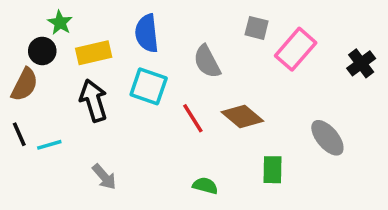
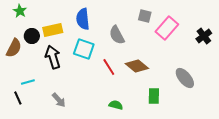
green star: (60, 23) -> (20, 11), moved
black circle: (42, 51) -> (32, 36), moved
black line: (19, 134) -> (18, 98), moved

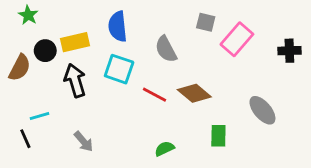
black cross: (204, 36) -> (289, 51), turned 35
red line: (109, 67) -> (155, 95), turned -30
green semicircle: (116, 105) -> (164, 149), turned -40

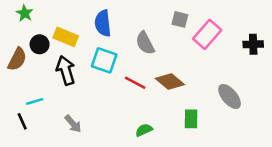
yellow rectangle: (75, 42) -> (66, 37), turned 35

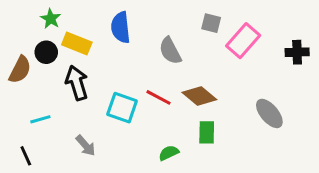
green star: (25, 13) -> (51, 19), moved
cyan square: (104, 60) -> (122, 108), moved
green rectangle: (191, 119) -> (207, 132), moved
black line: (22, 121) -> (26, 156), moved

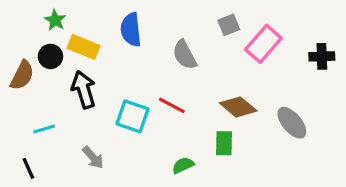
gray square: (211, 23) -> (229, 25), turned -36
brown diamond: (199, 96) -> (238, 107), moved

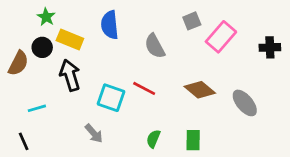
green rectangle: (224, 143) -> (193, 140), moved
gray arrow: (93, 157) -> (94, 133), moved
green semicircle: (183, 165) -> (153, 139), turned -42

